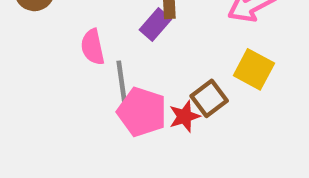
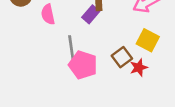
pink semicircle: (93, 47) -> (48, 14), moved
red star: (184, 116) -> (139, 67), moved

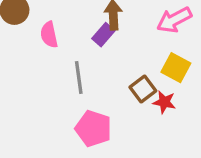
pink pentagon: (83, 65) -> (94, 129), moved
red star: (139, 67) -> (164, 102), turned 30

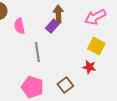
brown square: (143, 89) -> (65, 85), moved
pink pentagon: (94, 129) -> (32, 87), moved

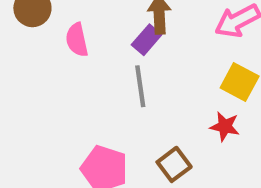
gray line: (37, 52) -> (140, 86), moved

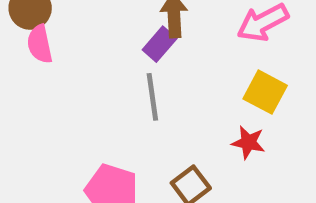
pink semicircle: (77, 40) -> (40, 44), moved

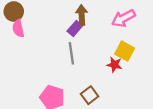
red star: (248, 142) -> (114, 65), moved

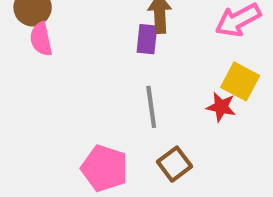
purple rectangle: (75, 28) -> (147, 39), turned -35
gray line: (71, 53) -> (151, 107), moved

